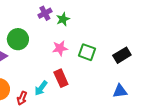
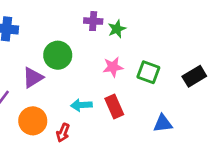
purple cross: (45, 13) -> (93, 21), turned 32
cyan arrow: (41, 88) -> (81, 105), moved, turned 49
blue triangle: (120, 91) -> (163, 123), moved

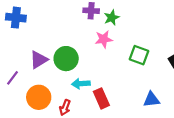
green circle: (58, 55) -> (66, 59), moved
pink star: (113, 67) -> (104, 39), moved
red rectangle: (114, 106) -> (101, 98), moved

